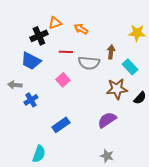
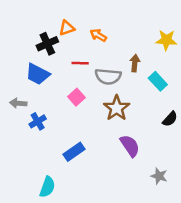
brown star: (117, 89) -> (117, 108), moved, turned -30
purple semicircle: (107, 120) -> (130, 146), turned 90
gray star: (107, 156) -> (159, 176), moved

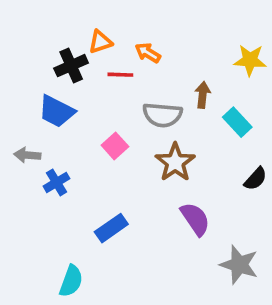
red line: (80, 63) -> (120, 75), moved
gray star: (159, 176) -> (239, 265), size x1.5

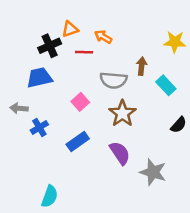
blue trapezoid: (57, 111) -> (39, 78), turned 140
purple semicircle: (195, 219) -> (120, 153), moved
blue rectangle: (111, 228) -> (78, 141), moved
gray star: (239, 265) -> (153, 172), moved

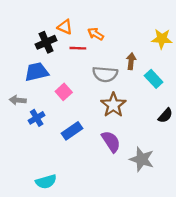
orange triangle: (70, 29) -> (65, 27), turned 42
pink square: (80, 102) -> (64, 92), moved
cyan semicircle: (50, 196) -> (46, 182), turned 54

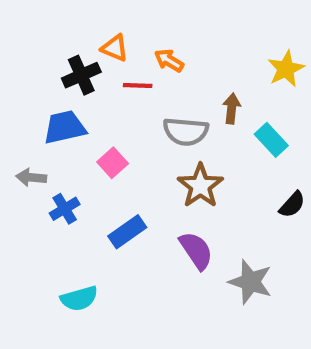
yellow star: (162, 39) -> (286, 69), turned -30
cyan semicircle: (46, 182) -> (79, 299), moved

